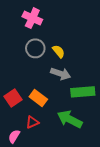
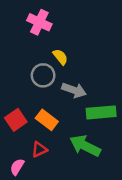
gray circle: (35, 48) -> (43, 75), moved
yellow semicircle: (59, 51) -> (60, 57), moved

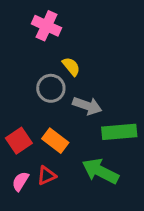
pink semicircle: (17, 167) -> (20, 181), moved

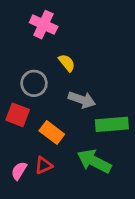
gray circle: (51, 88) -> (34, 83), moved
red square: (19, 141) -> (18, 115), moved, turned -35

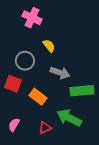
red triangle: (44, 165) -> (45, 128), moved

